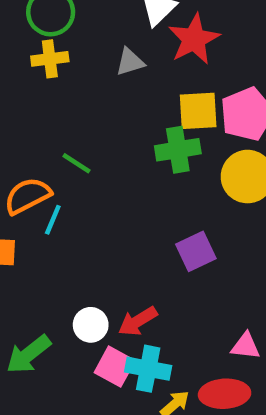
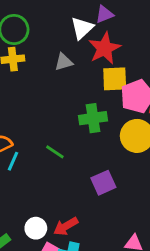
yellow square: (198, 111) -> (115, 79), moved
green line: (77, 163) -> (55, 152), moved

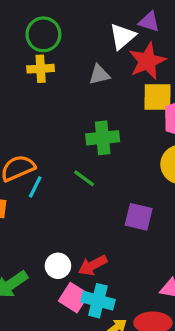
purple triangle: (104, 14) -> (149, 22), turned 36
green cross: (93, 118) -> (103, 138), moved
purple square: (103, 183) -> (139, 217), turned 35

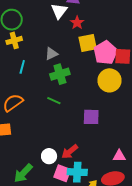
red star: (147, 61) -> (77, 23), size x0.6
gray triangle: (99, 75) -> (51, 54), moved
cyan line: (35, 187) -> (22, 67), moved

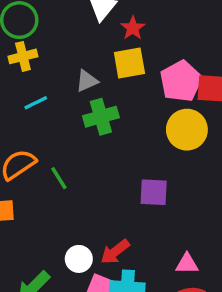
yellow square: (88, 43) -> (129, 63), moved
cyan line: (22, 67) -> (36, 103), turned 48
green line: (54, 101) -> (59, 178), moved, turned 32
pink triangle: (119, 156) -> (187, 264), moved

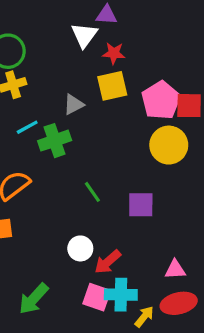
red star: (133, 28) -> (114, 53), turned -30
green cross: (101, 117) -> (55, 141), moved
green line: (59, 178) -> (92, 192), moved
white circle: (79, 259) -> (80, 248), moved

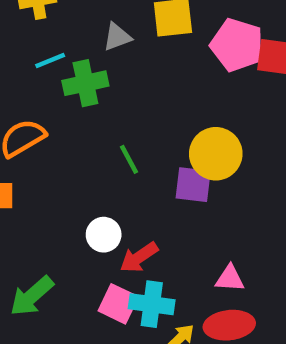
pink pentagon: (161, 100) -> (237, 45), turned -30
yellow circle: (169, 145) -> (216, 154), moved

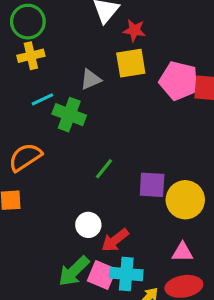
green cross: (85, 83) -> (69, 115), turned 36
yellow circle: (216, 154) -> (185, 200), moved
green line: (129, 159) -> (104, 169), turned 70
green arrow: (32, 296) -> (74, 271), moved

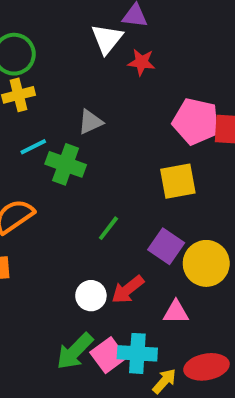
yellow square: (131, 63) -> (178, 181), moved
purple square: (152, 185) -> (166, 246), turned 32
red arrow: (115, 240) -> (128, 290), moved
pink triangle: (182, 252) -> (176, 312), moved
pink square: (102, 275) -> (108, 355), turned 32

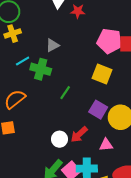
yellow square: (178, 181) -> (102, 74), turned 36
green line: (108, 228) -> (65, 93), moved

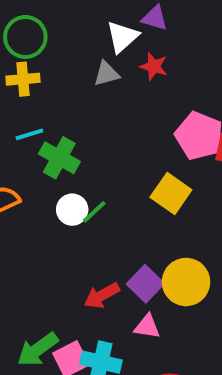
gray triangle: (52, 45) -> (106, 74), moved
purple square: (98, 110) -> (145, 284), moved
white circle: (59, 139) -> (72, 210), moved

